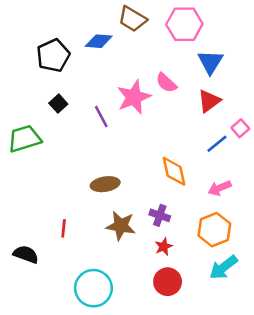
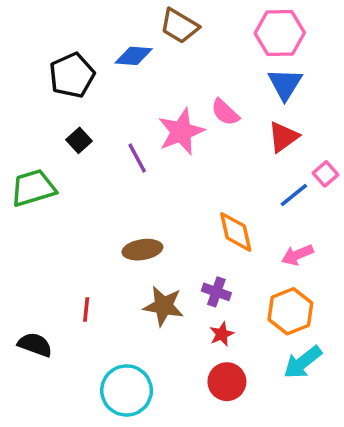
pink hexagon: (184, 24) -> (280, 33), moved

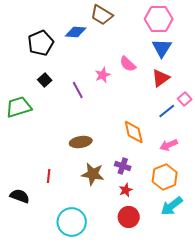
pink star: (181, 132) -> (103, 75), size x0.6

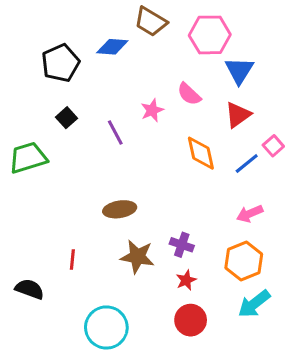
pink hexagon: (159, 19) -> (210, 35), moved
orange diamond: (134, 132) -> (201, 153), moved

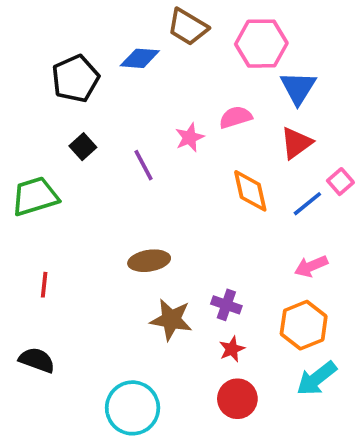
pink semicircle: (189, 94) -> (236, 117), turned 120
red line: (72, 260) -> (44, 285), moved

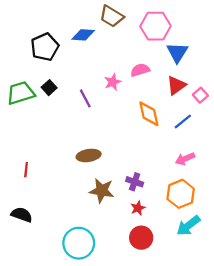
pink square: (340, 182) -> (200, 95), moved
green trapezoid: (35, 196) -> (21, 93), moved

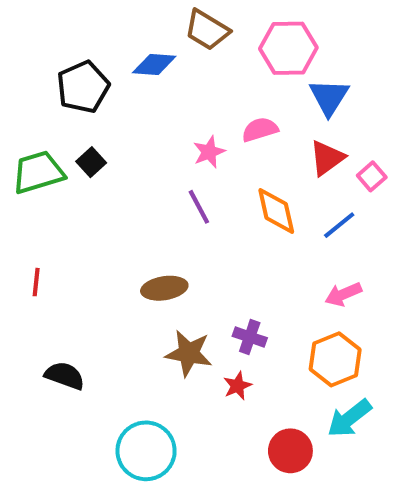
purple line: (85, 98) -> (199, 207), moved
red line: (26, 170) -> (36, 282), moved
red star: (138, 208) -> (238, 386), moved
black semicircle: (22, 215) -> (65, 376), moved
red circle: (141, 238) -> (290, 451), moved

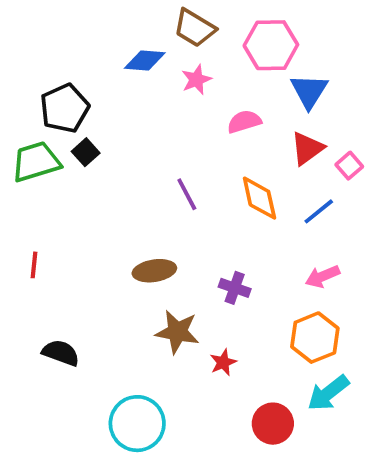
black pentagon: (83, 87) -> (65, 108), moved
pink star: (209, 152) -> (196, 80), moved
purple cross: (250, 337) -> (235, 288), moved

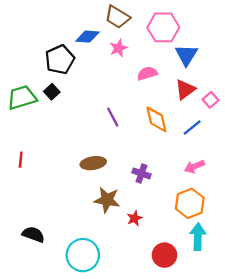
black pentagon: (65, 108) -> (60, 60), moved
black semicircle: (61, 353) -> (33, 234), moved
cyan arrow: (328, 393) -> (198, 237), turned 130

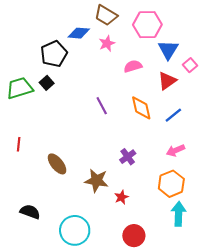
pink square: (210, 100) -> (190, 65), moved
brown ellipse: (93, 163) -> (57, 164), moved, turned 60
purple cross: (141, 173) -> (128, 157), turned 35
red circle: (164, 255) -> (134, 236), moved

